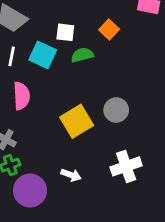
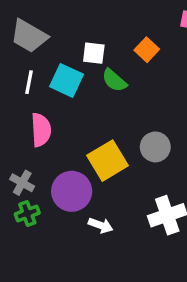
green semicircle: (82, 55) -> (114, 80), turned -125
purple circle: (30, 190) -> (72, 191), moved

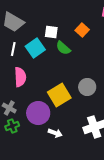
cyan square: (67, 80) -> (35, 48), turned 30

